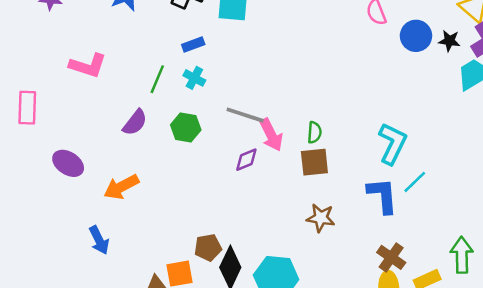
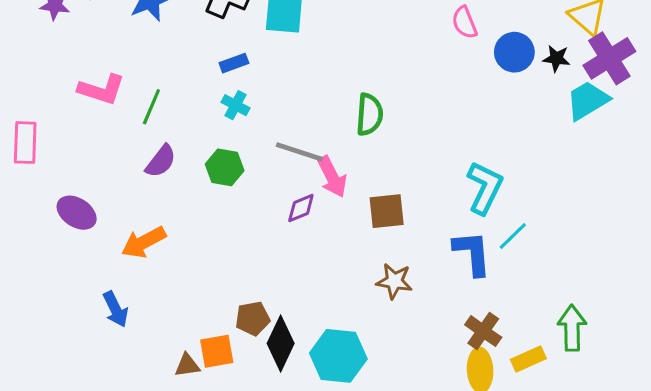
green line: (157, 79) -> (151, 107), moved
green semicircle: (314, 132) -> (369, 114), moved, size x1.5

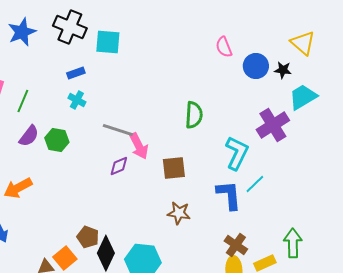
purple cross: (609, 58) -> (273, 125), moved
green semicircle: (369, 114) -> (194, 115), moved
green hexagon: (225, 167) -> (57, 140), moved
brown pentagon: (253, 319) -> (88, 237), turned 30
orange square: (217, 351) -> (65, 258), turned -30

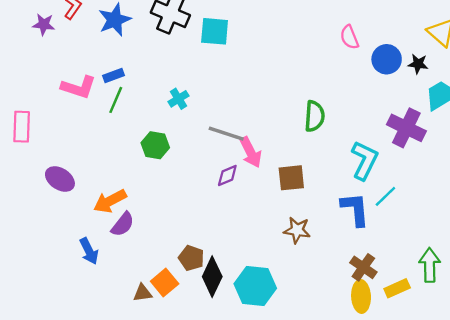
blue rectangle: (76, 73) -> (113, 76), moved
cyan cross: (77, 100) -> (179, 99), turned 30
purple cross: (273, 125) -> (406, 128), turned -32
purple semicircle: (29, 136) -> (123, 224), moved

